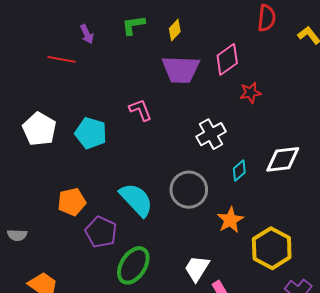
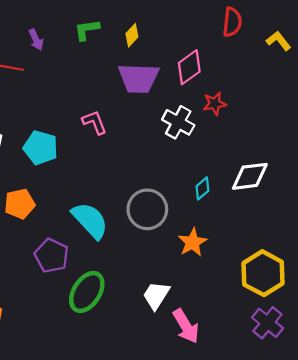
white cross: (211, 134) -> (178, 122), moved, turned -32
orange pentagon: (72, 202) -> (20, 204), moved
yellow hexagon: (272, 248) -> (263, 273), moved

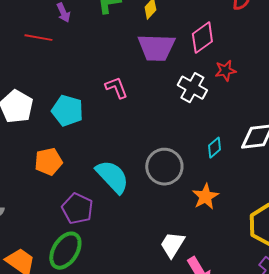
green ellipse: (87, 292) -> (65, 251), moved

